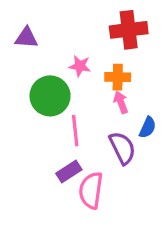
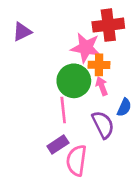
purple triangle: (26, 38) -> (22, 32), turned -30
pink star: (80, 66) -> (86, 48), moved, size x1.6
green circle: (50, 96) -> (74, 81), moved

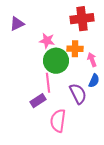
pink star: (86, 48) -> (47, 41), moved, size x0.7
pink arrow: (102, 86) -> (92, 60), moved
purple rectangle: (58, 145) -> (38, 101), moved

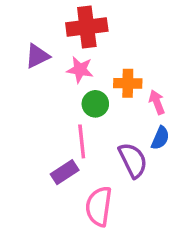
red cross: (82, 19) -> (87, 27), moved
purple triangle: (17, 24) -> (37, 56), moved
green circle: (56, 61) -> (95, 104), size x0.6

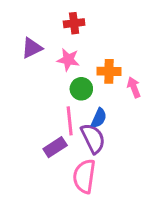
red cross: (87, 27) -> (74, 23), size x0.6
blue semicircle: (160, 138) -> (99, 118), moved
purple semicircle: (133, 160) -> (93, 138), moved

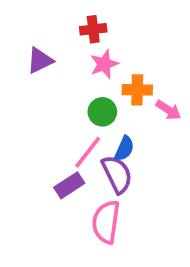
pink star: (68, 60) -> (104, 64), moved, turned -30
pink arrow: (134, 87) -> (168, 110), turned 144
pink line: (70, 121) -> (88, 152), turned 44

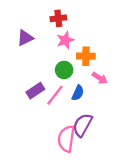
pink arrow: (168, 110) -> (100, 78), moved
purple semicircle: (117, 174) -> (82, 125), moved, turned -125
purple rectangle: (69, 185) -> (35, 91), moved

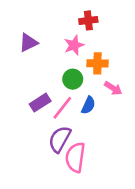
red cross: (58, 18) -> (88, 20), moved
purple semicircle: (82, 125) -> (60, 139), moved

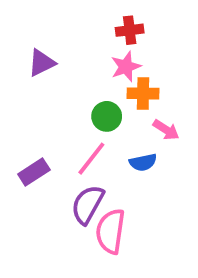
pink star: (74, 45) -> (126, 67), moved
purple rectangle: (40, 103) -> (34, 172), moved
blue semicircle: (88, 105) -> (143, 162), moved, turned 54

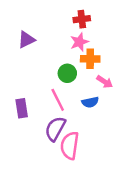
pink line: (91, 159) -> (58, 100), turned -65
purple rectangle: (34, 172) -> (22, 108), turned -66

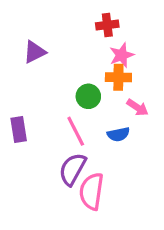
pink star: (79, 42) -> (122, 55), moved
purple rectangle: (22, 108) -> (19, 130), moved

